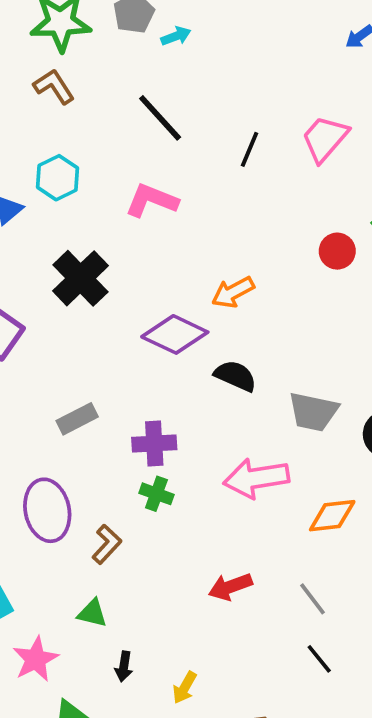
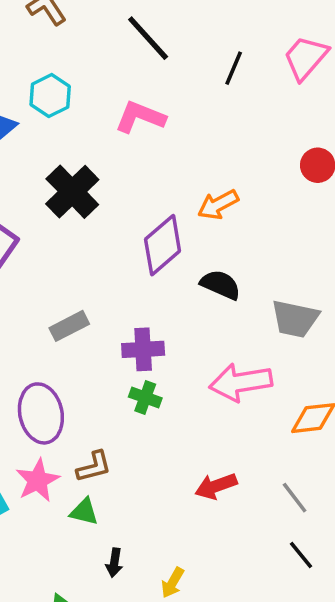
purple diamond: (175, 334) -> (163, 245), turned -66
brown L-shape: (107, 544) -> (94, 467), moved, turned 33
pink star: (36, 659) -> (38, 480), moved

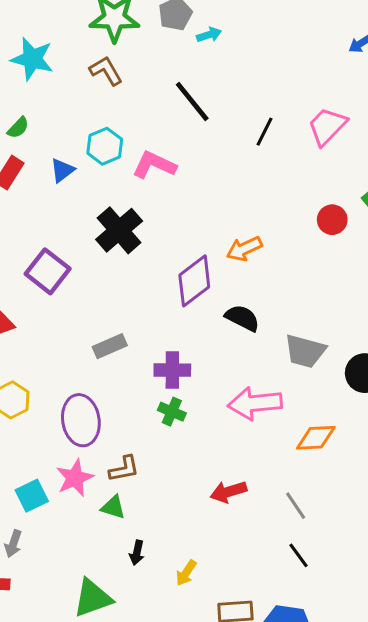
pink L-shape: (140, 117) -> (154, 165), moved

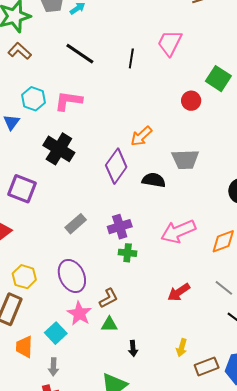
gray trapezoid: (305, 351) -> (185, 159), moved
yellow arrow: (186, 573) -> (182, 348), moved

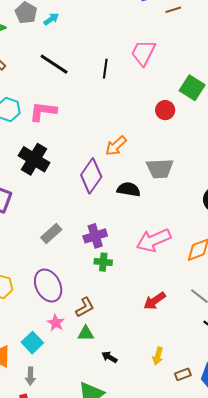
pink star: (79, 314) -> (56, 323), size x0.7
black arrow: (133, 348) -> (109, 357), turned 126
brown rectangle: (207, 366) -> (183, 374), size x0.7

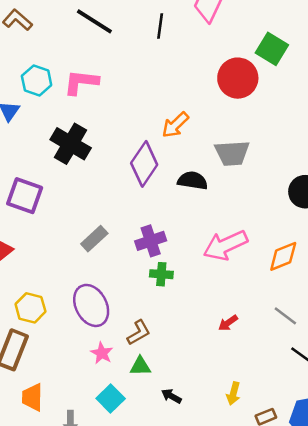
red circle: (165, 110) -> (238, 78), size x1.6
red arrow: (155, 301) -> (228, 323), size x0.7
cyan square: (32, 343) -> (111, 398), moved

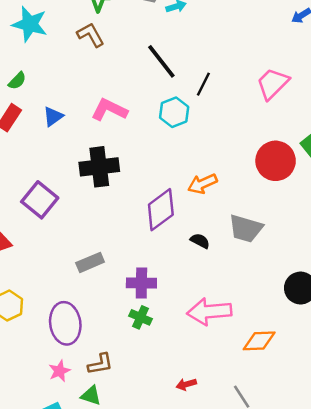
black line: (160, 26) -> (203, 84), moved
cyan hexagon: (37, 80) -> (174, 112), moved
pink L-shape: (81, 82) -> (109, 110), moved
black cross: (71, 144) -> (99, 167), turned 33
black semicircle: (193, 181) -> (200, 241), size x0.7

